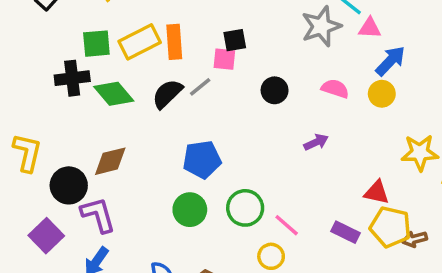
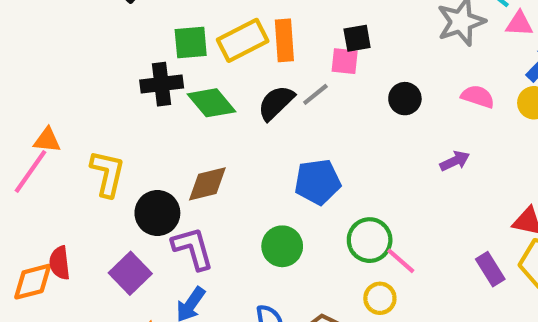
green circle: (190, 210) -> (282, 246), moved
pink line: (287, 225) -> (401, 261), moved
purple rectangle: (345, 232) -> (490, 269), turned 32
yellow circle: (271, 256) -> (380, 298), moved

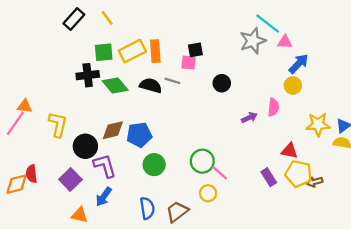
gray line: (315, 94) -> (172, 81), turned 56
pink semicircle: (478, 97) -> (273, 107), moved, turned 78
black semicircle: (276, 103) -> (151, 85), turned 60
blue pentagon: (318, 182) -> (139, 135), moved

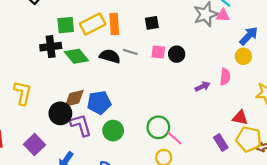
pink triangle: (285, 42) -> (223, 15), moved
pink square: (189, 63) -> (158, 52), moved
black circle: (85, 146) -> (60, 113), moved
purple L-shape: (105, 166) -> (81, 125), moved

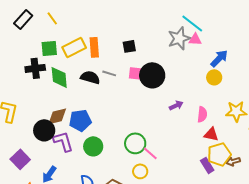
black circle: (177, 54) -> (152, 75), size x1.6
green diamond: (76, 56) -> (59, 77), turned 35
pink semicircle: (225, 77) -> (202, 114), moved
yellow pentagon: (249, 139) -> (219, 154), turned -30
purple rectangle: (221, 142) -> (207, 165), moved

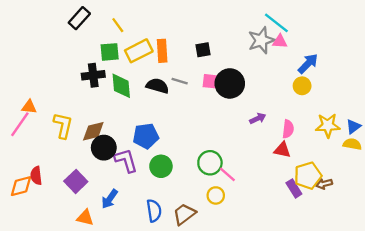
yellow line: (52, 18) -> (118, 25), moved
brown diamond: (57, 116) -> (93, 131), moved
red triangle: (211, 134) -> (282, 150), moved

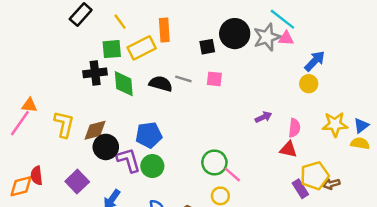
orange rectangle: (162, 51) -> (164, 30), moved
black circle: (230, 83) -> (235, 34), moved
green circle: (161, 166) -> (152, 166), moved

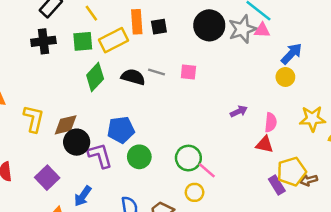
black square: (207, 47) -> (159, 27), moved
black cross: (95, 73) -> (43, 41), moved
green diamond: (124, 84) -> (95, 77), turned 48
green circle: (152, 166) -> (139, 157), moved

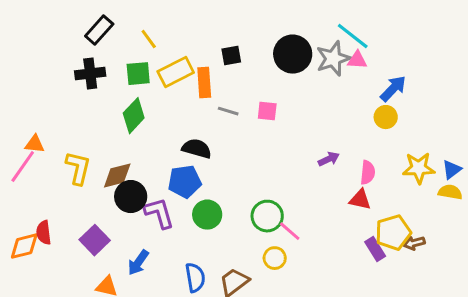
orange rectangle: (137, 22) -> (204, 83), moved
green diamond: (95, 77) -> (134, 116), moved
black semicircle: (133, 77) -> (197, 149), moved

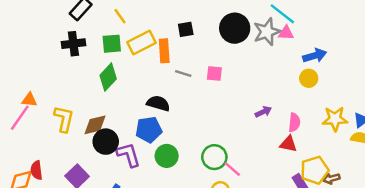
blue arrow: (393, 89) -> (315, 56), turned 30

